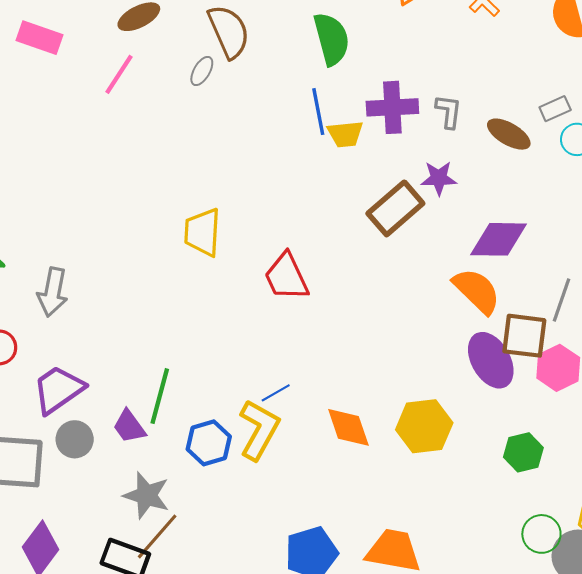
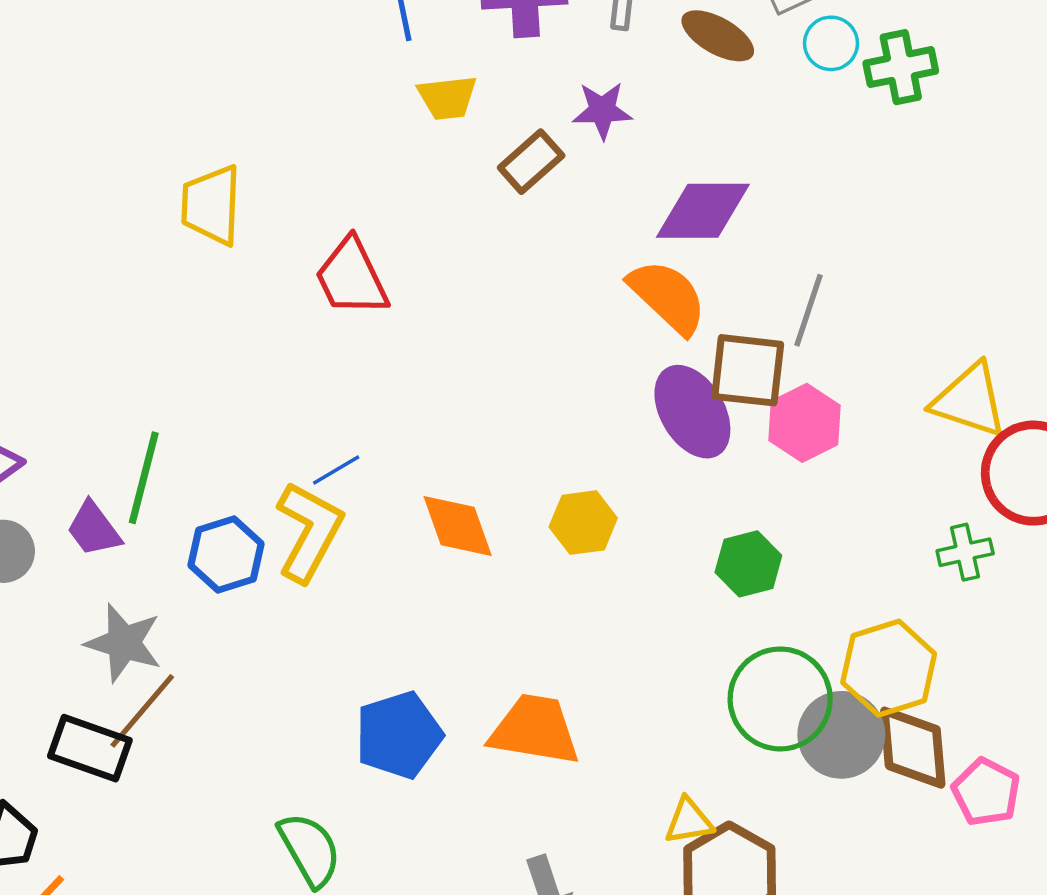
yellow trapezoid: (345, 134) -> (447, 98), moved
brown rectangle: (395, 208) -> (531, 162), size x0.7
yellow hexagon: (424, 426) -> (583, 523), size x0.7
green circle: (541, 534) -> (780, 699), size x1.6

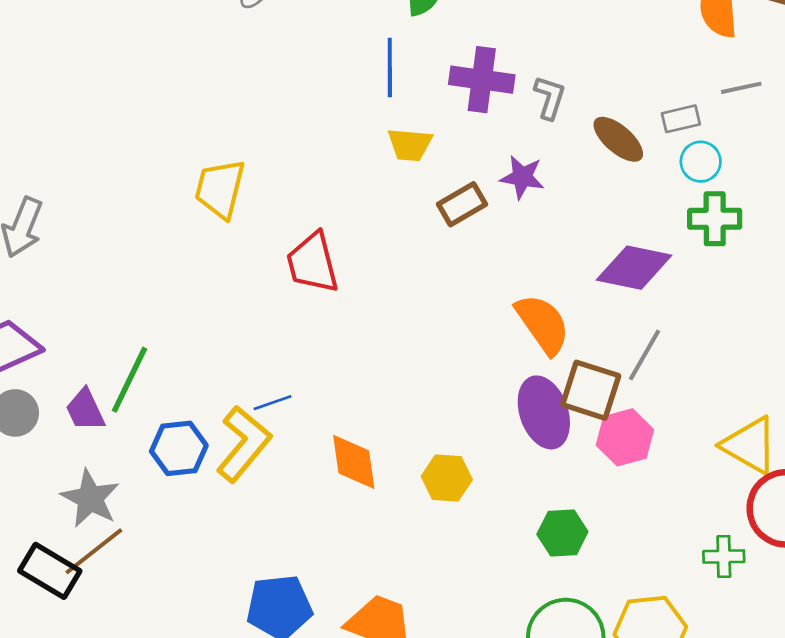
green cross: (901, 67) -> (715, 219), moved
purple diamond: (703, 211) -> (634, 268), moved

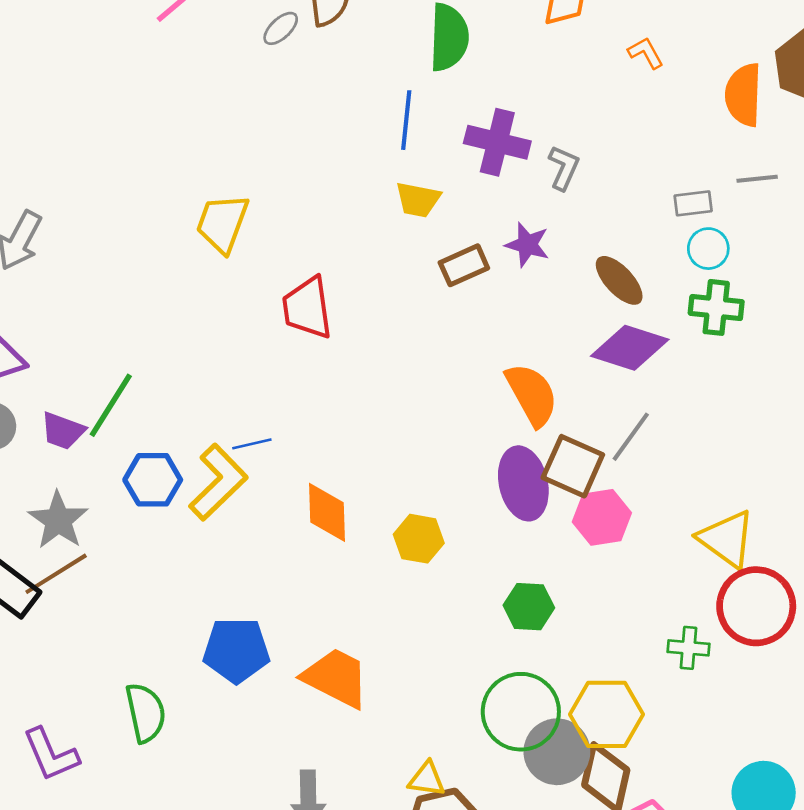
brown ellipse: (618, 139) -> (619, 280), moved
purple trapezoid: (85, 410) -> (63, 431), turned -51

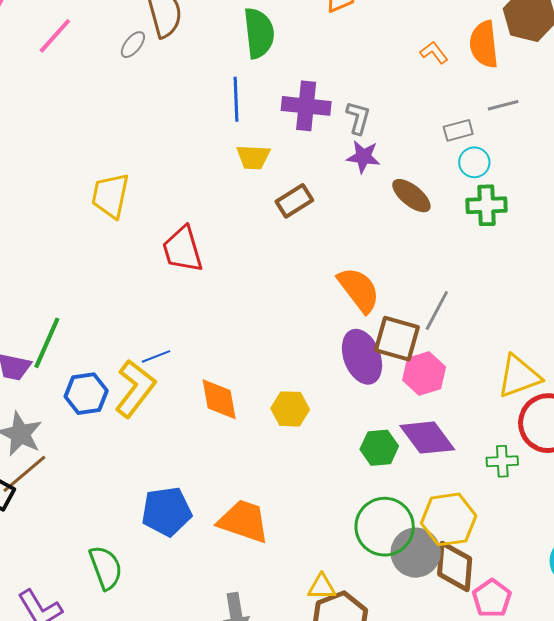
orange L-shape: (646, 53) -> (434, 52), moved
purple star: (527, 245) -> (363, 157), moved
purple diamond: (630, 348) -> (427, 438), moved, turned 44
yellow triangle: (727, 539) -> (519, 376), turned -48

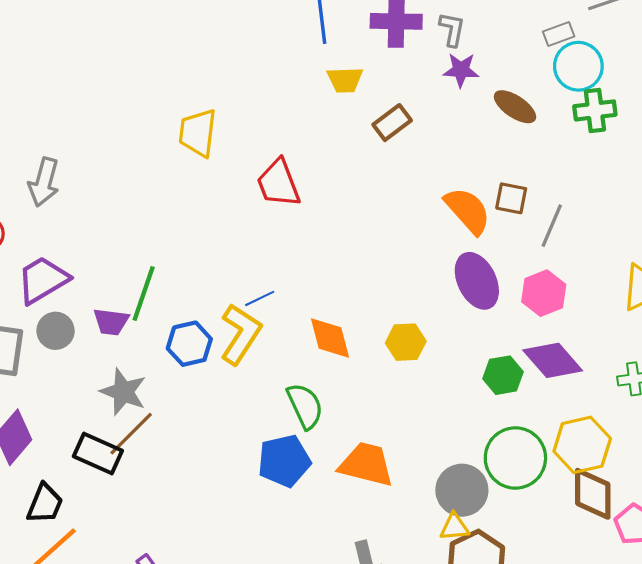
cyan circle: (474, 162) -> (578, 66), size x1.5
brown square: (397, 339) -> (511, 198), moved, size x0.7
gray circle: (416, 553) -> (462, 490), moved
green semicircle: (106, 568) -> (305, 406), moved

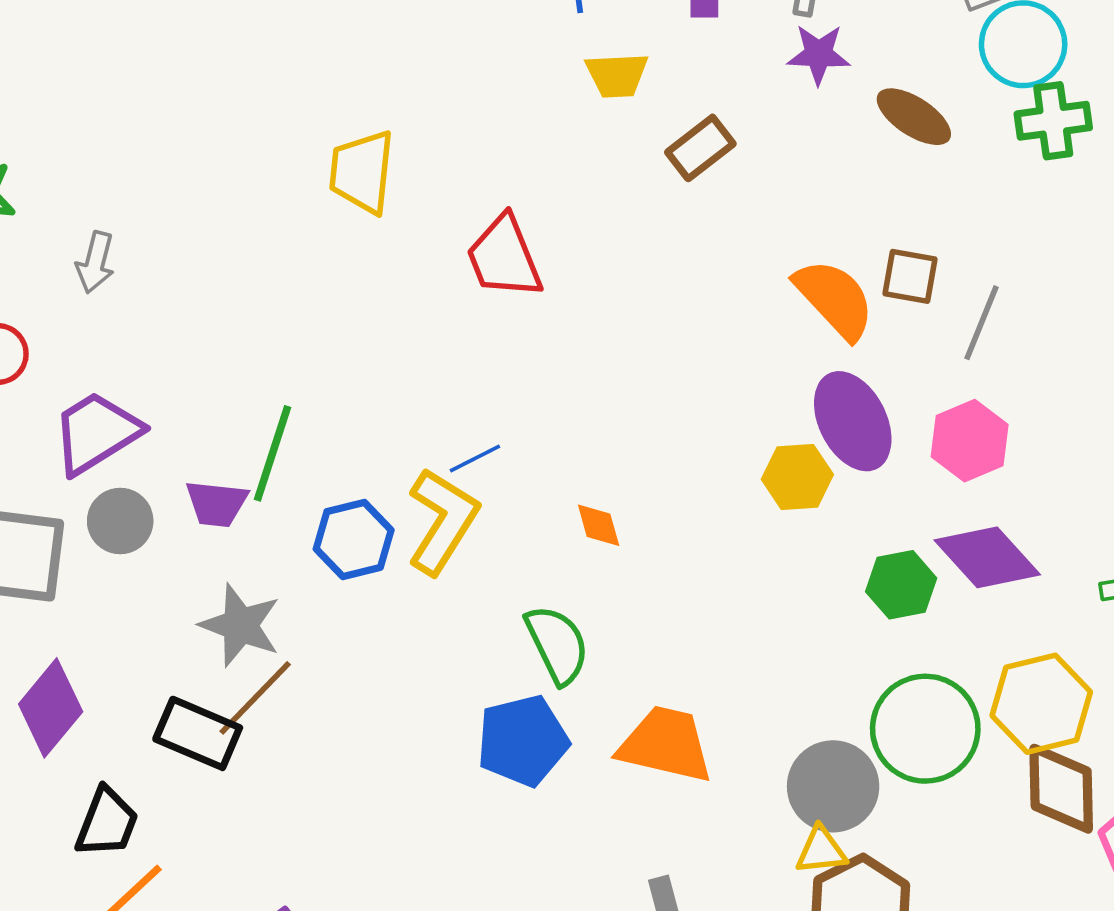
gray arrow: (44, 182) -> (95, 262), size x0.7
orange diamond: (330, 338) -> (599, 525), size x0.6
yellow hexagon: (406, 342) -> (797, 477), moved

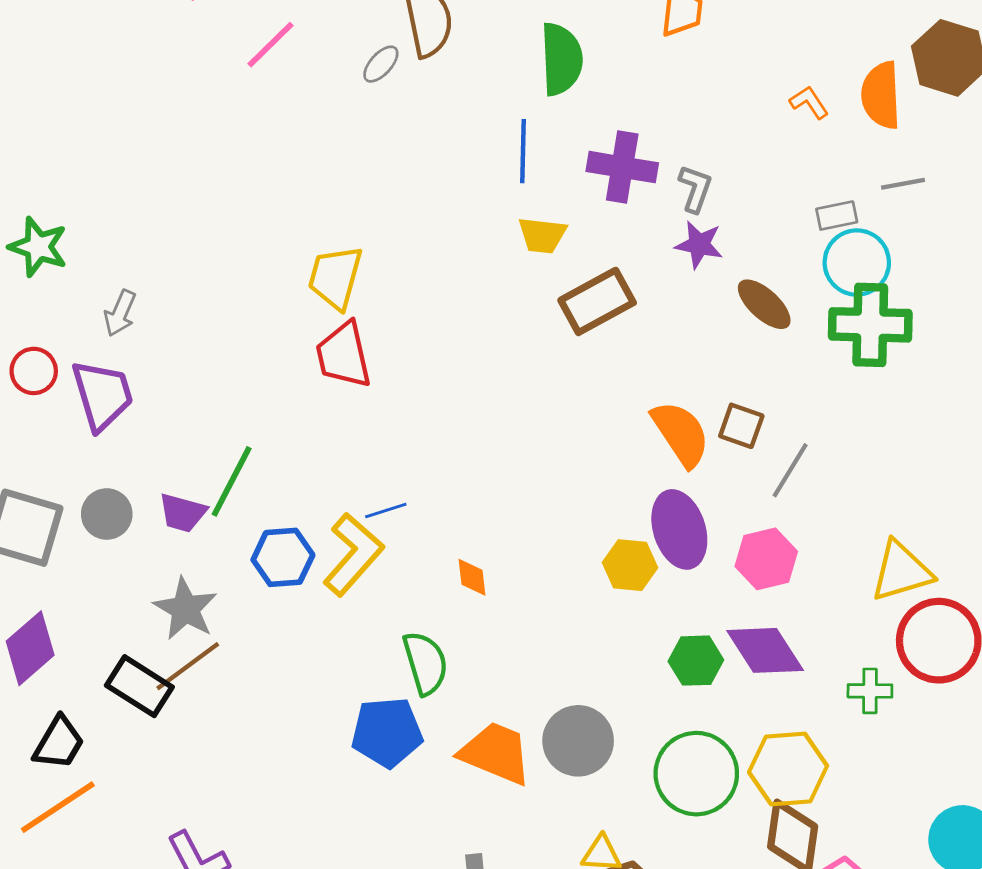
green cross: (1053, 121) -> (870, 325), size x1.4
brown rectangle: (700, 148) -> (597, 301), size x1.4
red trapezoid: (504, 257) -> (344, 355), moved
purple trapezoid: (96, 433) -> (102, 395), moved, turned 96
gray circle: (833, 786) -> (578, 741), moved

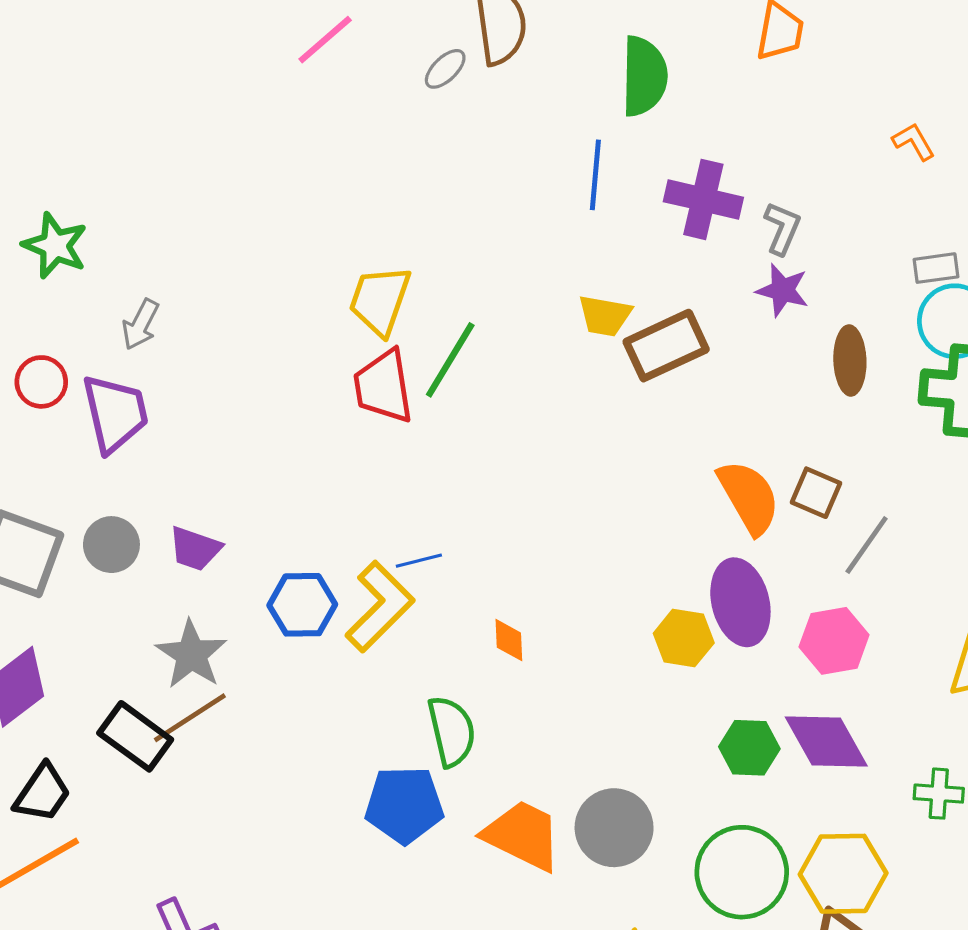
yellow trapezoid: (542, 235) -> (605, 316), moved
brown ellipse: (764, 304) -> (850, 360), turned 42
green line: (232, 481) -> (450, 360), moved

